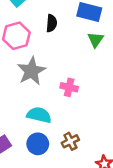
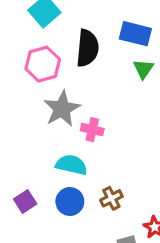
black semicircle: (52, 23) -> (87, 48), size x1.6
pink cross: (69, 87) -> (92, 130), moved

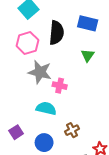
green triangle: (143, 69) -> (88, 55), moved
gray star: (62, 109) -> (40, 72), turned -30
blue circle: (70, 202) -> (44, 143), moved

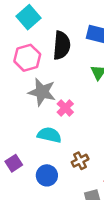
pink cross: (60, 86) -> (65, 108), turned 32

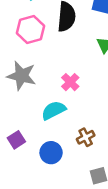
gray star: (42, 92) -> (22, 76), moved
cyan semicircle: (49, 135) -> (54, 110), turned -40

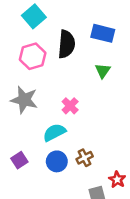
blue circle: (51, 153) -> (57, 161), moved

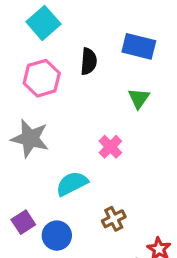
black semicircle: (66, 44) -> (89, 61), size x0.7
pink cross: (70, 106) -> (110, 147), moved
blue circle: (57, 161) -> (57, 236), moved

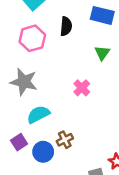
cyan semicircle: (72, 184) -> (38, 114), moved
brown cross: (114, 219) -> (65, 140), moved

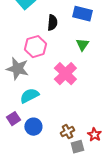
pink hexagon: (32, 38) -> (35, 47), moved
pink cross: (82, 88) -> (65, 74), size x1.6
brown cross: (65, 140) -> (67, 132), moved

